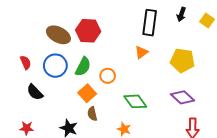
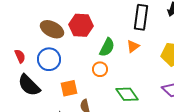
green semicircle: (83, 67) -> (107, 47), moved
black semicircle: (35, 92) -> (29, 85), size x1.4
orange square: (87, 93) -> (69, 88), moved, turned 30

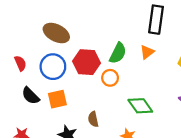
red hexagon: (81, 25) -> (87, 62), moved
black semicircle: (29, 85) -> (31, 96), size x0.7
orange square: (69, 88) -> (57, 99), moved

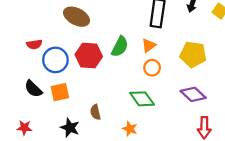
brown ellipse: (56, 33) -> (77, 17), moved
red semicircle: (20, 63) -> (34, 44), moved, turned 104
orange circle: (110, 78) -> (152, 68), moved

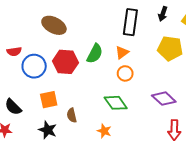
yellow pentagon: (193, 54) -> (170, 48), moved
black semicircle: (33, 89) -> (13, 107), moved
orange square: (60, 92) -> (49, 100), moved

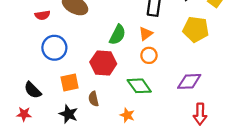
red semicircle: (14, 51) -> (42, 15), moved
red hexagon: (65, 62) -> (103, 63), moved
purple diamond: (164, 99) -> (189, 81), turned -45

